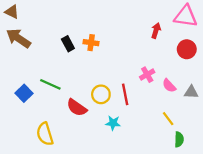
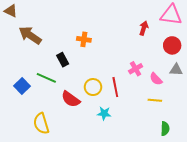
brown arrow: (18, 38) -> (30, 35), moved
black rectangle: (68, 44) -> (63, 60), moved
gray triangle: (191, 92) -> (176, 70), moved
yellow line: (168, 119) -> (155, 100), moved, turned -48

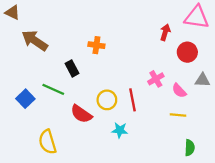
red circle: (172, 45) -> (187, 52), moved

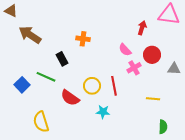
red circle: (187, 52) -> (152, 55), moved
pink semicircle: (179, 91) -> (125, 50), moved

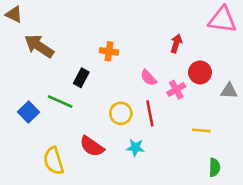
red arrow: (142, 28) -> (176, 43), moved
pink semicircle: (125, 50) -> (149, 78), moved
black rectangle: (62, 59) -> (81, 78), turned 56
red semicircle: (70, 98) -> (92, 146), moved

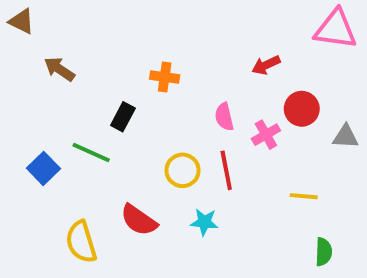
red arrow: (176, 43) -> (266, 65), turned -132
brown arrow: (39, 46) -> (59, 69), size x0.7
pink semicircle: (149, 78) -> (224, 117), turned 30

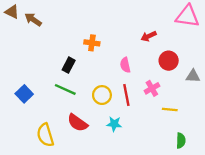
brown arrow: (59, 69) -> (33, 20), moved
pink cross: (266, 135) -> (152, 88), moved
green line: (91, 152) -> (65, 89), moved

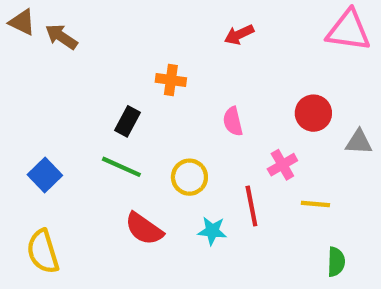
red arrow: (149, 36) -> (239, 35), moved
red line: (126, 95) -> (251, 206), moved
yellow semicircle: (45, 135) -> (43, 251), moved

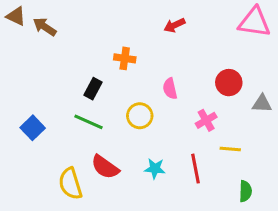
yellow circle: (189, 177) -> (140, 116), moved
red line: (251, 206) -> (196, 169), moved
yellow semicircle: (43, 251) -> (70, 184), moved

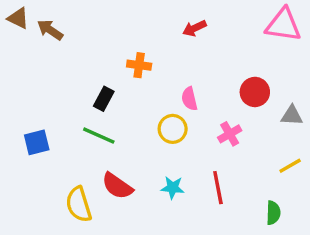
yellow circle: (140, 116) -> (173, 129), moved
blue square: (33, 128) -> (37, 142), turned 30
yellow line: (230, 149) -> (290, 166), moved, turned -35

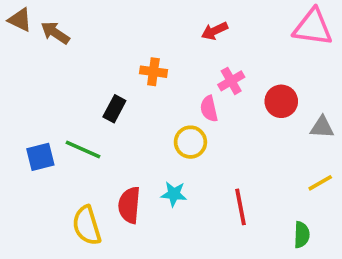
pink cross: (230, 134) -> (231, 81), moved
green line: (99, 136) -> (83, 149), moved
red semicircle: (117, 186) -> (129, 205), turned 60
cyan star: (173, 188) -> (174, 194), moved

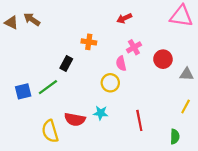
brown triangle: (20, 20) -> (11, 23), moved
green line: (83, 149) -> (48, 87), turned -60
yellow line: (320, 183) -> (186, 106), turned -32
red semicircle: (129, 205) -> (75, 119), turned -84

